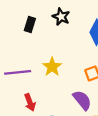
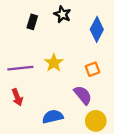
red arrow: (30, 102) -> (17, 97), moved

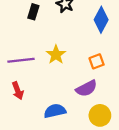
purple semicircle: (83, 95) -> (86, 88), turned 102

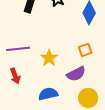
yellow star: (56, 55) -> (49, 58), moved

